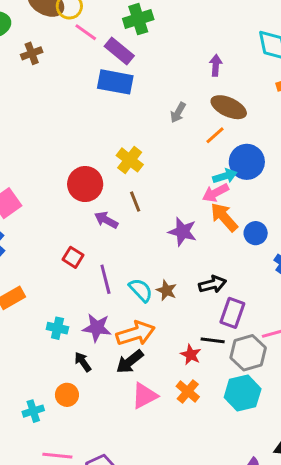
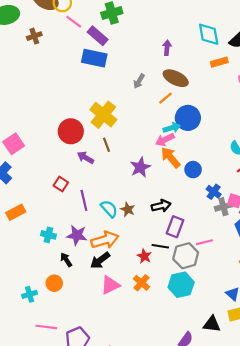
yellow cross: (130, 160) -> (103, 115), size x1.4
purple star: (183, 232) -> (140, 167), turned 30

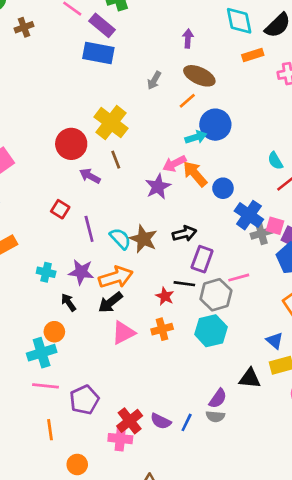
pink arrow: (165, 140) -> (174, 164), moved
blue cross: (214, 192) -> (249, 215), size x1.5
brown star: (128, 209) -> (143, 239), size x1.5
orange cross: (141, 283) -> (162, 329), turned 35
cyan cross: (30, 294) -> (42, 353), moved, size x1.5

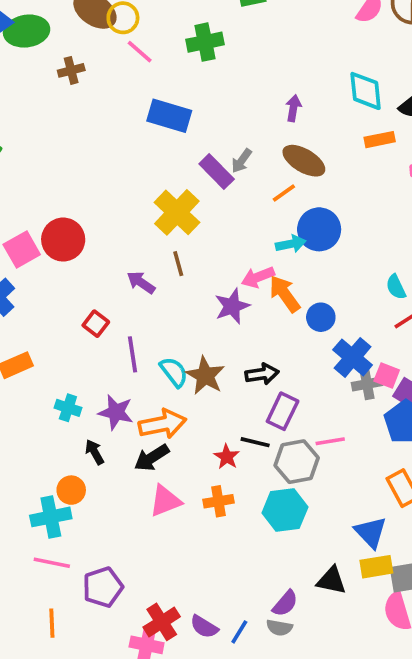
purple rectangle: (102, 25) -> (217, 172), moved
red circle: (71, 144) -> (63, 240), moved
blue triangle: (275, 341) -> (371, 532), size x1.4

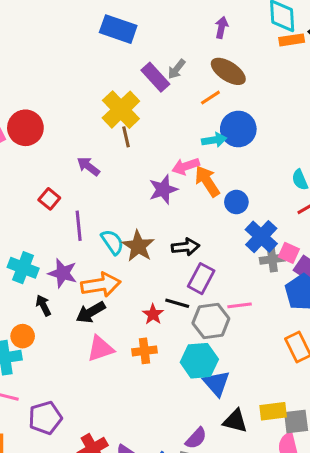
orange rectangle: (380, 140) -> (292, 40), moved
brown line: (178, 264) -> (126, 137), moved
cyan cross: (68, 408) -> (23, 268), size x1.4
blue triangle: (371, 532) -> (216, 383), moved

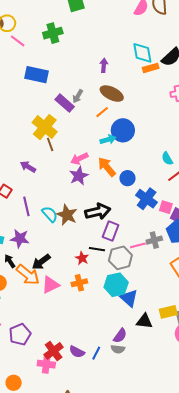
pink arrow: (186, 166) -> (79, 159), moved
black arrow: (185, 247) -> (98, 212), size x1.4
gray cross: (272, 259) -> (154, 240), moved
orange arrow: (101, 285) -> (28, 275), moved, turned 55

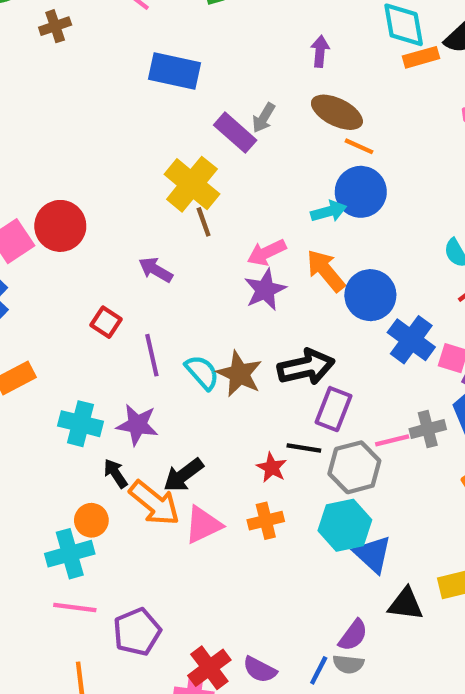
orange line: (102, 112) -> (359, 146), moved, turned 64
blue circle: (128, 178) -> (370, 295), size x1.5
blue line: (96, 353) -> (319, 670), moved

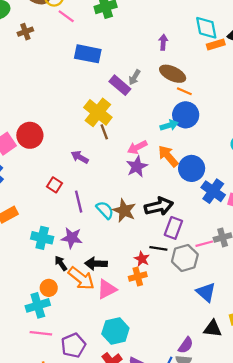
black arrow: (183, 475) -> (96, 264), turned 40
orange cross: (266, 521) -> (138, 277), moved
cyan hexagon: (345, 525) -> (115, 331), moved
blue triangle: (373, 554) -> (206, 292), moved

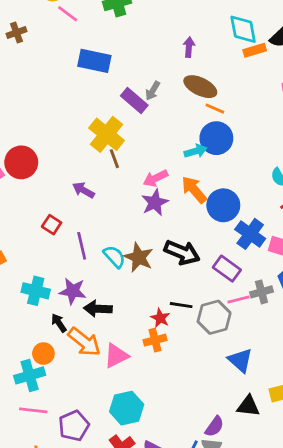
black arrow: (159, 206) -> (182, 252), turned 36
purple rectangle: (173, 228) -> (227, 269), moved, turned -75
black arrow: (96, 264) -> (98, 309), moved

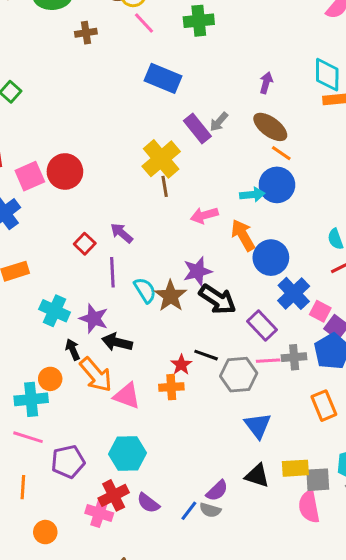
purple arrow: (83, 190) -> (122, 233), moved
purple star: (155, 202) -> (197, 271), moved
pink triangle: (116, 356) -> (127, 396), turned 36

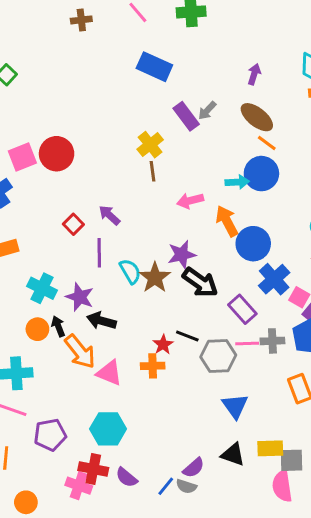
yellow cross: (161, 159) -> (150, 145), size x0.7
orange circle: (50, 379) -> (37, 329), moved
red cross: (114, 495) -> (93, 469), turned 36

